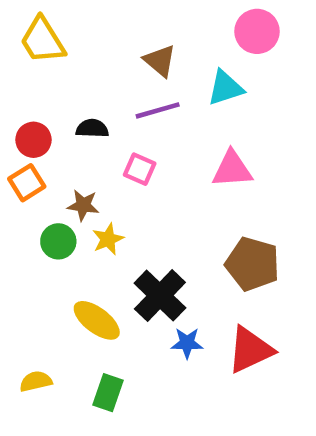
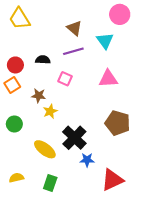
cyan triangle: (225, 88) -> (105, 41), turned -48
green circle: (58, 241) -> (14, 124), moved
red triangle: (250, 350) -> (112, 180), moved

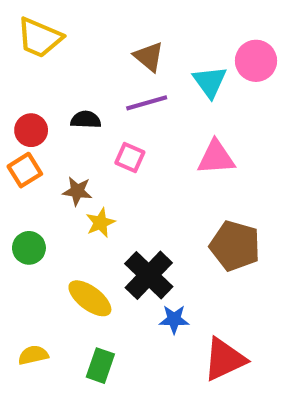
pink circle: (120, 14) -> (256, 61), moved
yellow trapezoid: (20, 19) -> (39, 38), turned -35

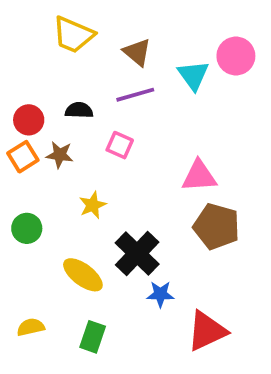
yellow trapezoid: (39, 38) -> (73, 35), moved
pink triangle: (216, 157) -> (199, 176), moved
brown star: (77, 191) -> (60, 155), moved

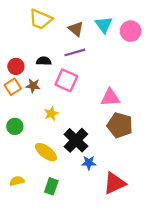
cyan triangle: (193, 75) -> (104, 25), moved
pink square: (120, 145) -> (66, 80), size x1.5

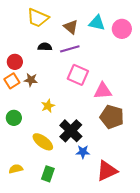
cyan triangle: (104, 25) -> (97, 23), turned -42
black semicircle: (44, 61) -> (45, 47), moved
pink square: (66, 80) -> (78, 75), moved

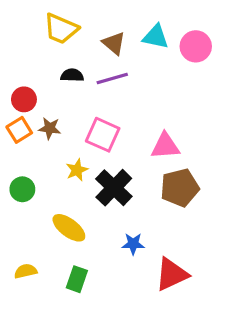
pink square: (78, 75) -> (103, 135), moved
brown pentagon: (112, 117) -> (180, 188), turned -30
black cross: (71, 131) -> (114, 188), moved

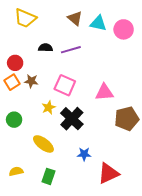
yellow trapezoid: (61, 29) -> (25, 18), moved
brown triangle: (114, 43) -> (75, 18), moved
brown pentagon: (180, 188) -> (127, 119), moved

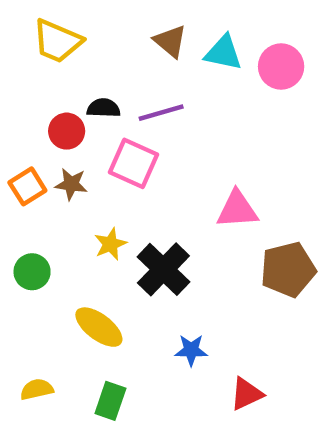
red circle: (15, 63) -> (67, 131), moved
pink square: (65, 85) -> (133, 163), moved
red triangle: (108, 173) -> (246, 394), size x0.7

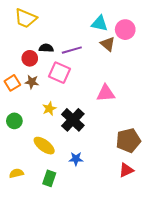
brown triangle: (170, 41) -> (108, 44), moved
brown pentagon: (288, 269) -> (128, 140), moved
blue star: (191, 350) -> (76, 159), moved
red triangle: (246, 394) -> (126, 170), moved

